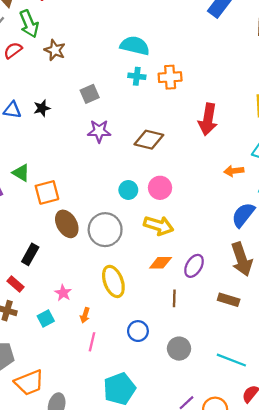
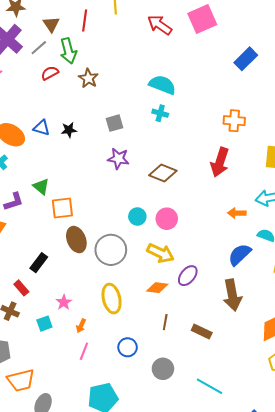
orange cross: (170, 77) -> (234, 121), moved
purple ellipse: (194, 266) -> (188, 276), moved
brown rectangle: (229, 300) -> (202, 331), moved

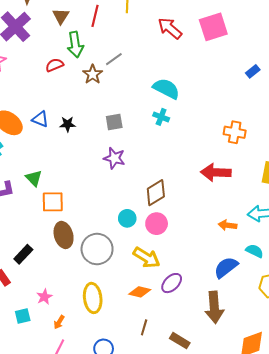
gray line: (39, 48) -> (114, 59), moved
blue rectangle: (246, 59) -> (253, 71), size x0.6
red arrow: (220, 162) -> (216, 172), turned 68
brown diamond: (163, 173) -> (156, 193), moved, turned -60

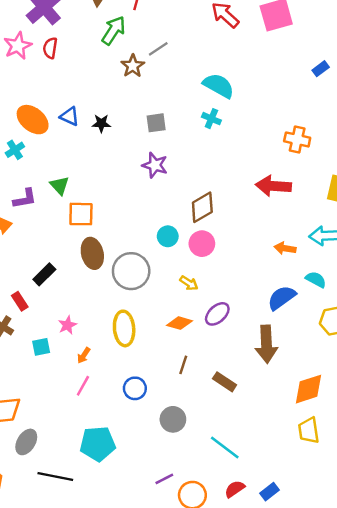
green arrow: (75, 45) -> (114, 30), turned -140
red semicircle: (54, 65) -> (50, 48), moved, turned -60
yellow arrow: (147, 258) -> (189, 283), size x0.6

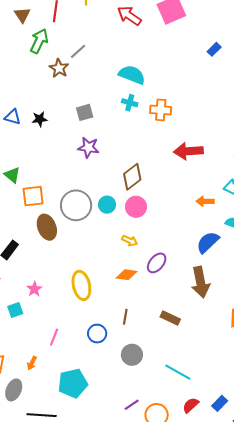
orange cross: (297, 139) -> (161, 110), moved
gray circle: (131, 271) -> (76, 205), moved
orange arrow: (84, 355) -> (32, 363), moved
brown line: (183, 365) -> (125, 317), moved

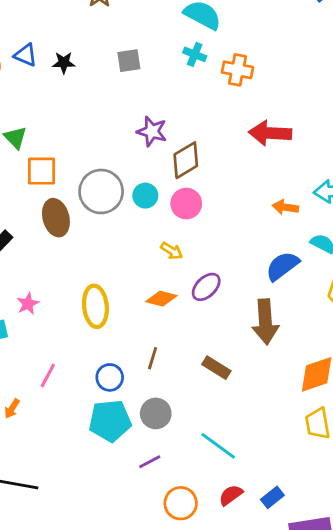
purple star: (88, 147) -> (152, 131), moved
cyan pentagon: (73, 383) -> (110, 421), moved
purple line: (132, 405) -> (150, 462), moved

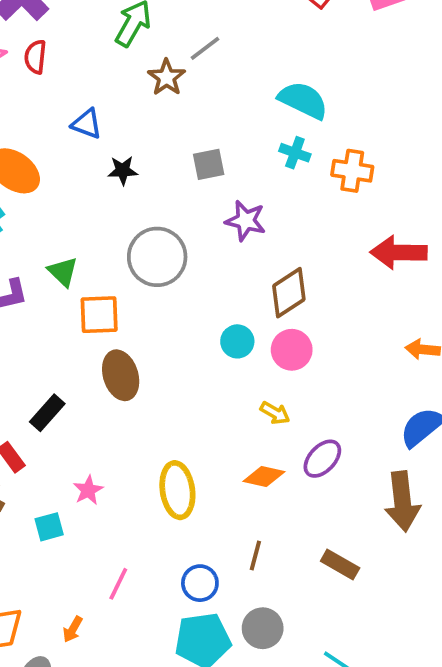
blue triangle: (26, 55) -> (87, 124), moved
purple star: (152, 131) -> (246, 221), moved
gray circle: (101, 191) -> (157, 257), moved

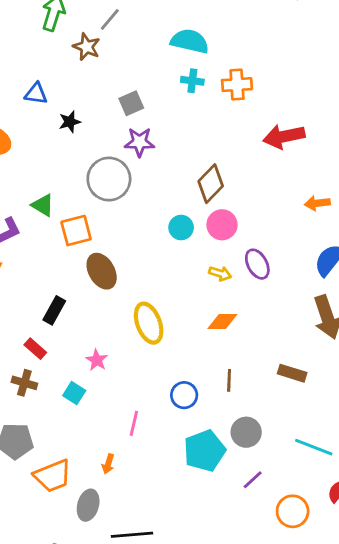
purple star: (246, 221) -> (139, 142), moved
purple ellipse: (322, 459) -> (257, 264), moved, turned -60
yellow ellipse: (177, 490) -> (149, 323), moved
cyan square: (49, 527) -> (74, 393), turned -30
blue circle: (200, 583) -> (184, 395), moved

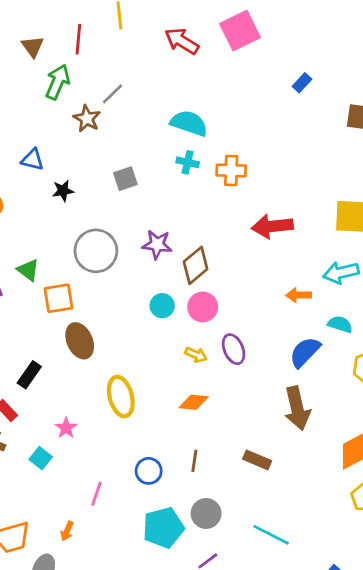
purple star: (139, 142) -> (157, 244), moved

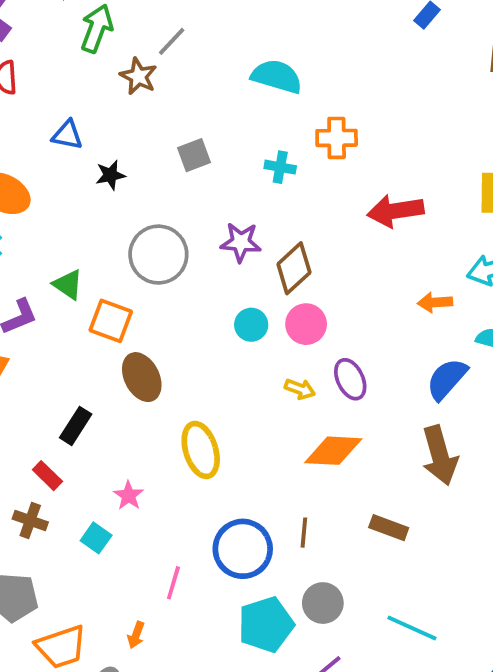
cyan cross: (188, 162) -> (280, 167), moved
orange square: (59, 298) -> (111, 321), turned 32
orange diamond: (194, 402) -> (333, 451), moved, size x1.4
blue circle: (149, 471) -> (243, 549), size x1.6

